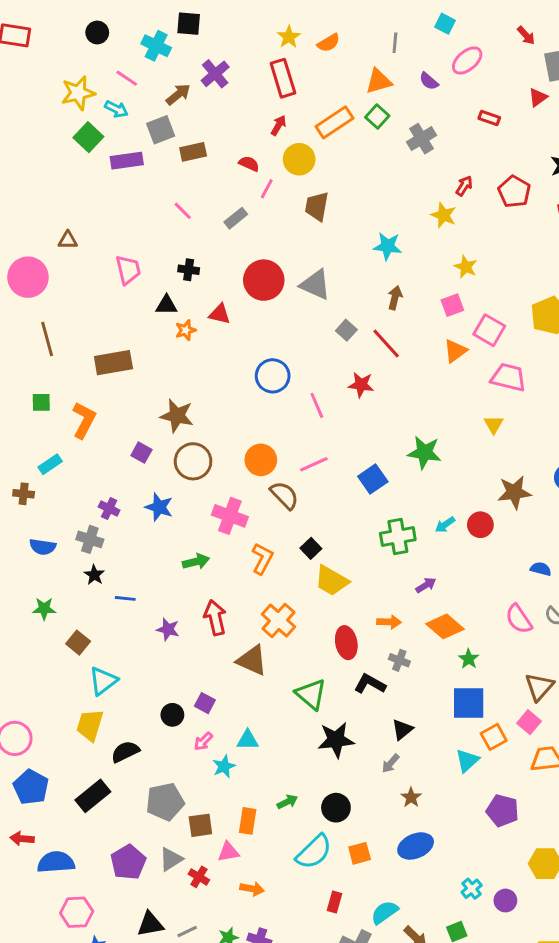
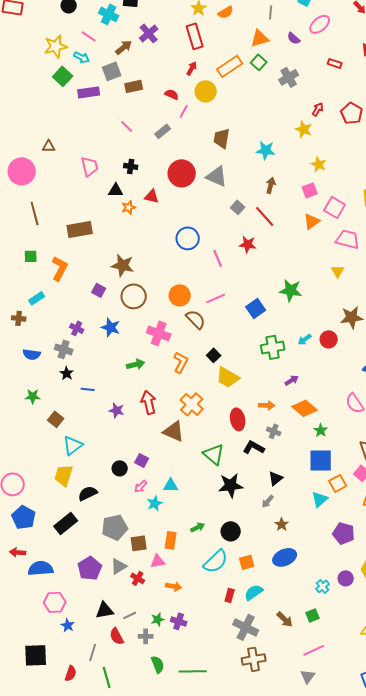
brown trapezoid: (317, 206) -> (222, 138), moved
purple circle: (505, 901) -> (346, 578), moved
cyan semicircle: (385, 912) -> (254, 592), moved

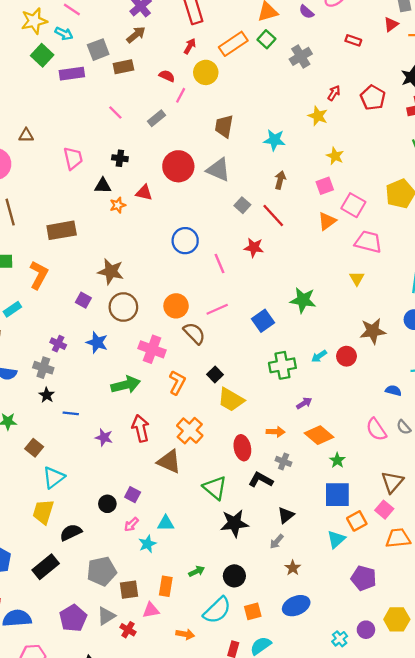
brown arrow: (124, 47) -> (136, 35), moved
green arrow: (136, 364) -> (126, 385), size x1.4
orange arrow: (174, 586) -> (185, 634), moved

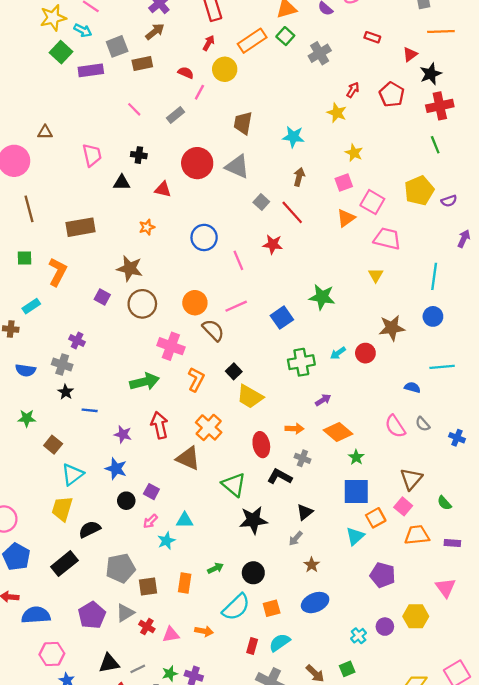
red triangle: (391, 24) -> (410, 54), moved
orange star: (118, 205) -> (147, 227), moved
blue star: (97, 342) -> (116, 469), moved
pink triangle: (151, 610) -> (171, 635), moved

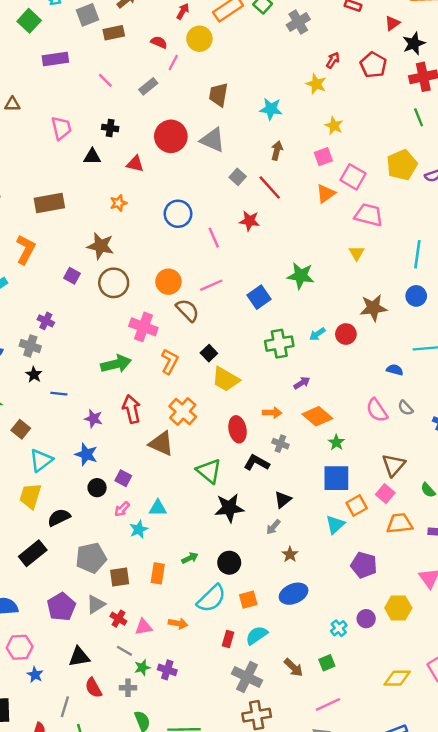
purple rectangle: (91, 70) -> (55, 59), moved
gray line: (138, 669) -> (124, 651), moved, turned 56

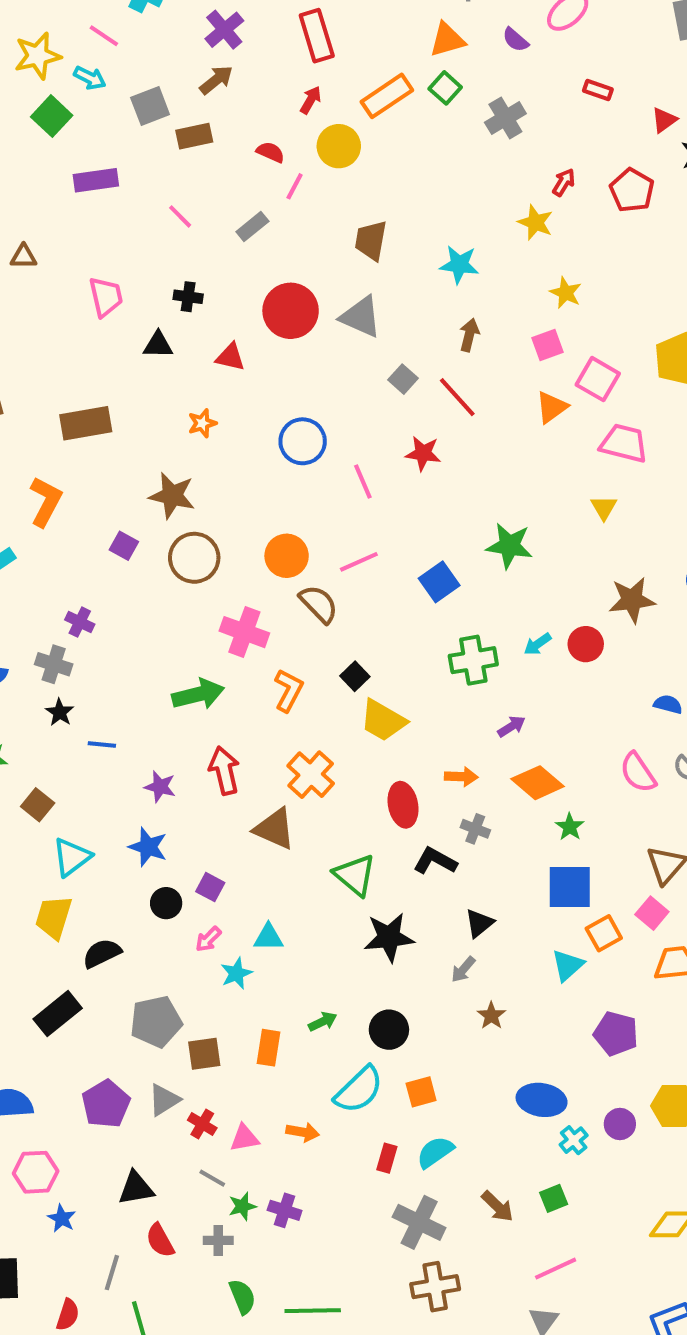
blue ellipse: (294, 594) -> (542, 1100), moved, turned 32

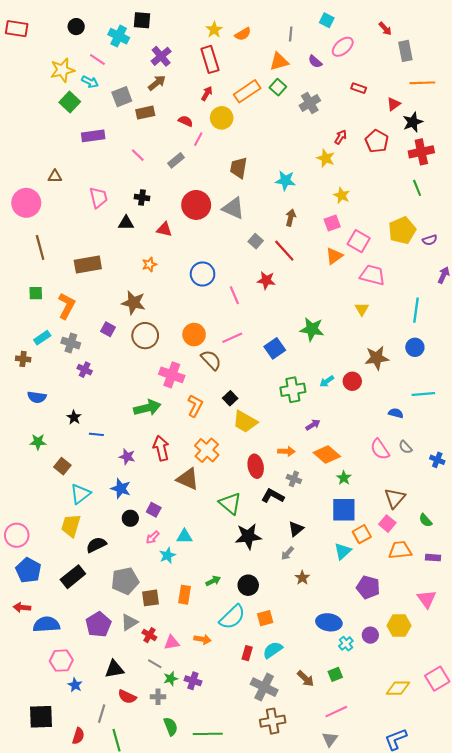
gray cross: (54, 664) -> (71, 343), moved
red semicircle: (160, 1240) -> (127, 697), turned -36

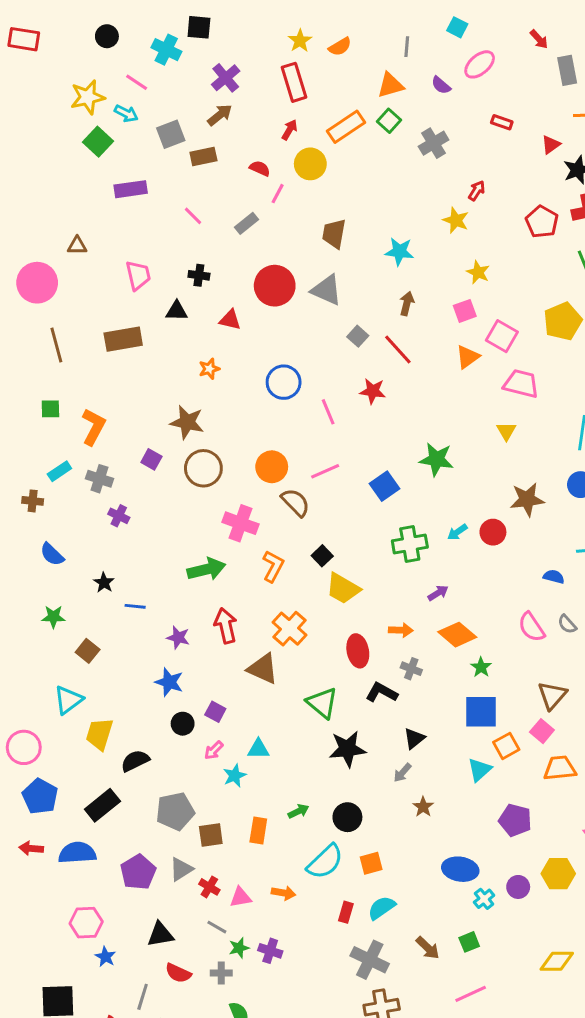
red pentagon: (377, 141) -> (542, 222), moved
brown rectangle: (88, 264) -> (123, 339), moved
blue semicircle: (37, 397) -> (52, 554), turned 36
cyan triangle: (80, 494) -> (68, 700), moved
blue semicircle: (46, 624) -> (77, 853), moved

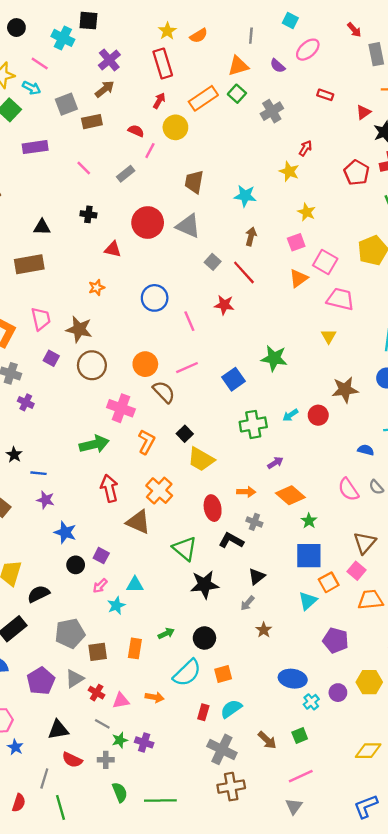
pink trapezoid: (138, 275) -> (41, 319), moved
black triangle: (177, 311) -> (42, 227), moved
purple star: (178, 638) -> (45, 500), moved

